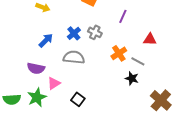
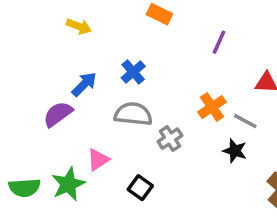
gray cross: (95, 32) -> (170, 139), moved, turned 32
purple semicircle: (36, 68) -> (58, 114), moved, turned 132

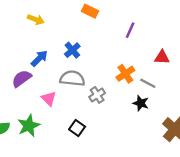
pink triangle: (98, 160) -> (49, 99), moved, turned -42

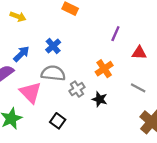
purple line: (130, 30) -> (115, 34), moved
gray line: (148, 83) -> (138, 88), moved
pink triangle: (49, 99) -> (30, 92), size x1.5
black star: (141, 103) -> (100, 99), moved

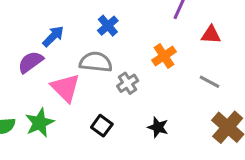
blue cross: (53, 46) -> (108, 26), moved
black star: (100, 99) -> (158, 127), moved

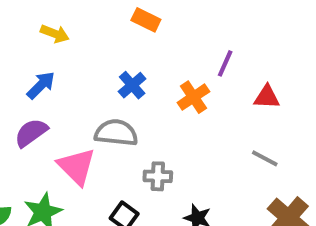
blue arrow: (53, 36) -> (41, 85), moved
orange cross: (164, 56) -> (193, 97), moved
gray cross: (128, 83) -> (158, 176), moved, turned 35

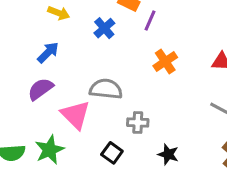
purple line: (225, 63) -> (150, 21), moved
blue cross: (132, 85) -> (104, 28), moved

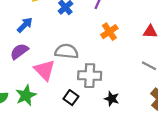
gray cross: (138, 122) -> (90, 76), size x1.5

